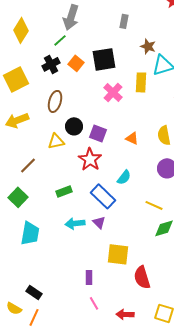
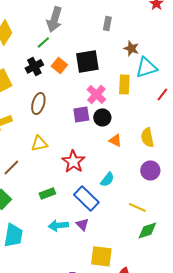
black circle: (74, 126) -> (102, 117), moved
purple square: (98, 133) -> (81, 114), moved, turned -30

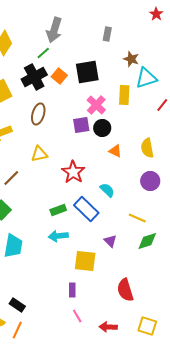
black cross: (34, 66) -> (34, 77), size x1.4
cyan semicircle: (107, 179) -> (107, 190), turned -84
green rectangle: (47, 193) -> (58, 210), moved
purple triangle: (82, 224) -> (110, 241), moved
yellow square: (101, 256) -> (85, 261), moved

